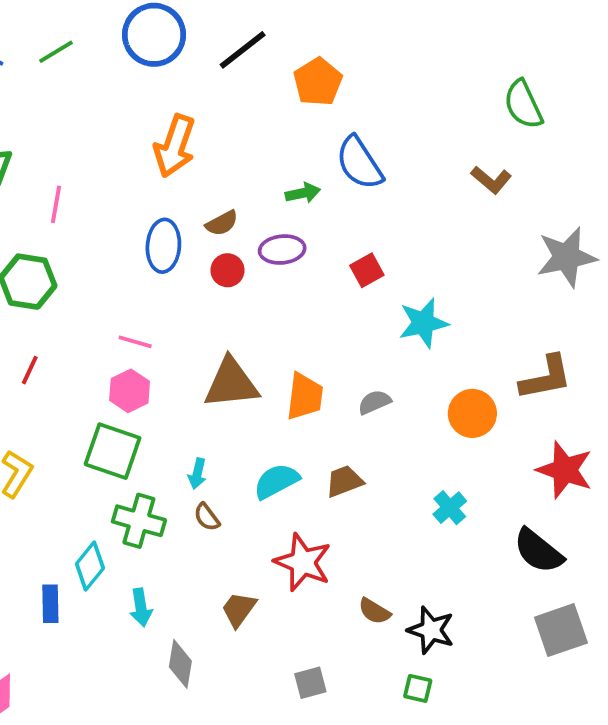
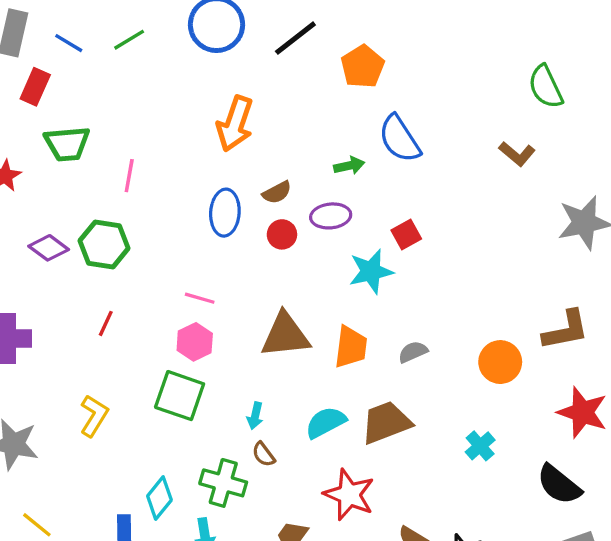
cyan star: (423, 323) -> (371, 271), moved
brown trapezoid: (344, 481) -> (386, 422), size x1.5
green cross: (139, 521) -> (223, 483), moved

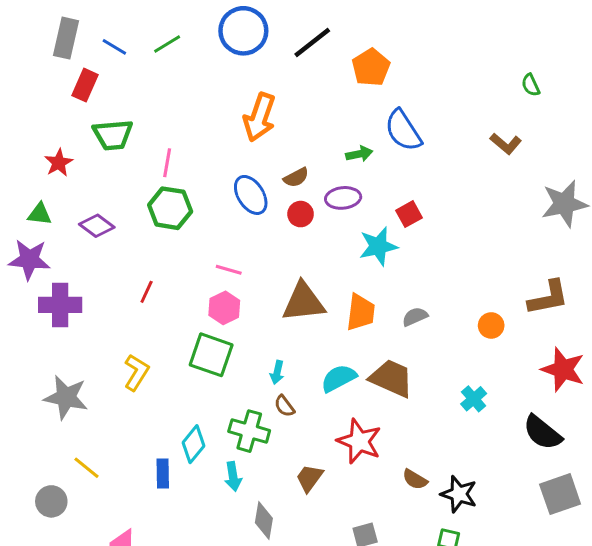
green semicircle: (546, 87) -> (531, 85), size x0.6
blue ellipse: (225, 213) -> (251, 195), turned -36
green hexagon: (104, 244) -> (170, 208), moved
orange circle: (500, 362) -> (491, 325), size x0.7
brown trapezoid: (386, 422) -> (391, 378), turned 45

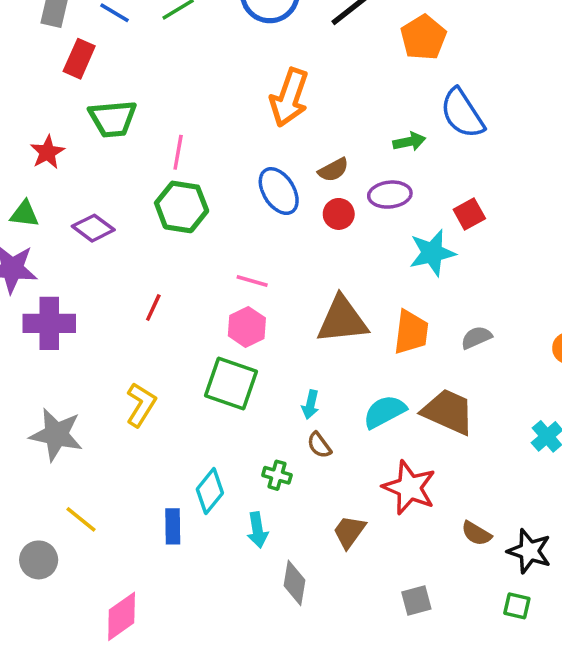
green cross: (249, 431) -> (277, 475), size x0.6

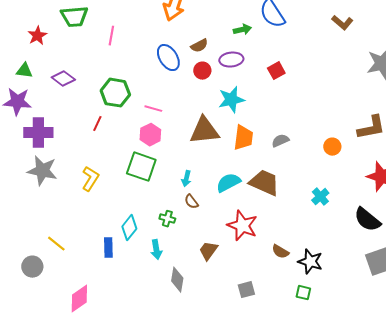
green hexagon: (182, 207) -> (115, 93), moved
cyan star: (432, 253) -> (231, 100), moved
gray star: (56, 435) -> (42, 171), moved

